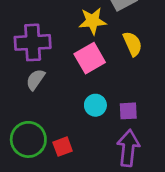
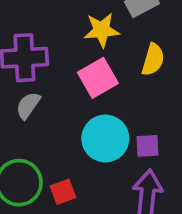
yellow semicircle: (133, 44) -> (153, 60), turned 40
cyan circle: (95, 105) -> (105, 138), size x1.6

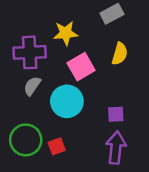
yellow star: (102, 30) -> (66, 33), moved
cyan circle: (105, 138) -> (67, 101), moved

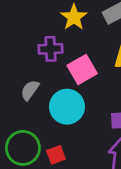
yellow star: (66, 33) -> (74, 17), moved, turned -30
purple cross: (30, 52) -> (50, 49), moved, size x0.7

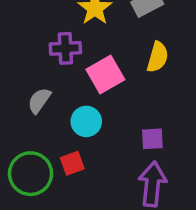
cyan circle: (67, 107) -> (86, 121), size x0.7
red square: (56, 155) -> (72, 163), moved

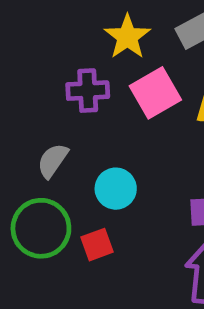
pink square: (105, 74) -> (155, 93), moved
green circle: (31, 174) -> (41, 228), moved

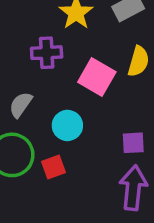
pink square: (155, 93) -> (97, 77), moved, turned -30

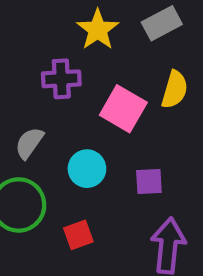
purple square: (133, 143) -> (149, 181), moved
red square: (54, 167) -> (78, 235), moved

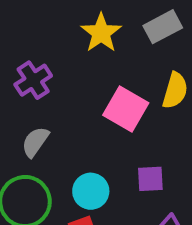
purple cross: (61, 79) -> (33, 80), moved, turned -30
cyan circle: (87, 169) -> (91, 191), moved

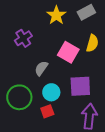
gray semicircle: (35, 142) -> (41, 68), moved
purple square: (150, 179) -> (80, 86), size x1.6

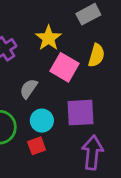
yellow star: (56, 15) -> (49, 38), moved

